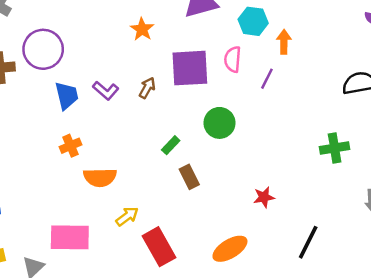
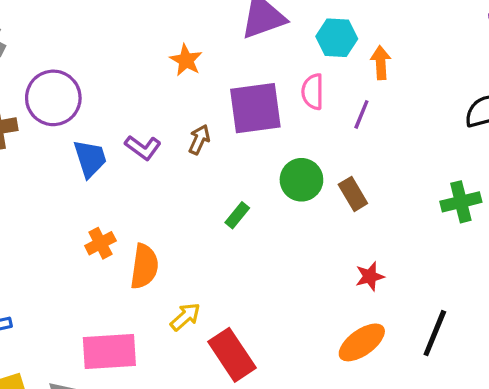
orange cross: (71, 146) -> (100, 243), moved
orange semicircle: (100, 177) -> (144, 266), turned -76
brown rectangle: (189, 177) -> (353, 194), moved
orange ellipse: (230, 249) -> (362, 342), moved

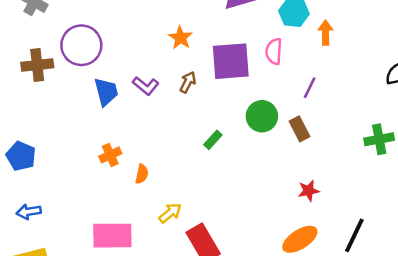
orange star: (186, 60) -> (180, 38), moved
purple line: (361, 114) -> (310, 88), moved
orange semicircle: (144, 266) -> (142, 174), size x0.6

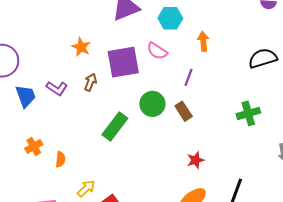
orange arrow: (326, 33) -> (203, 41), moved
pink semicircle: (274, 51) -> (157, 51), turned -55
green rectangle: (213, 140) -> (115, 127), size x1.8

